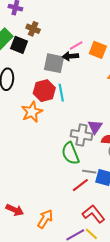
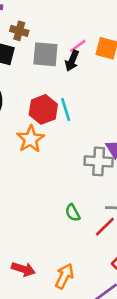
black arrow: (70, 56) -> (72, 61), turned -56
gray square: (54, 63) -> (45, 54), moved
green semicircle: (70, 153) -> (73, 213), moved, size x0.6

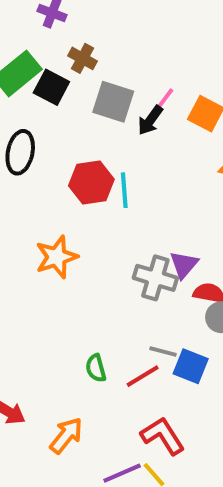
pink line: (78, 46) -> (164, 100), turned -30
orange star: (31, 139) -> (57, 257), moved
green semicircle: (73, 213) -> (96, 368), moved

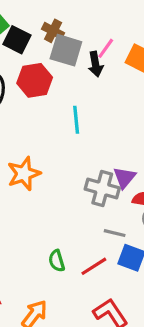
brown cross: (82, 58) -> (53, 31), moved
black arrow: (150, 120) -> (96, 64), turned -45
red hexagon: (91, 183) -> (35, 80), moved
gray line: (163, 351) -> (115, 233), moved

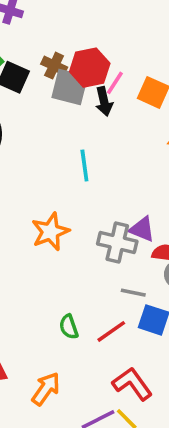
red hexagon: (35, 80) -> (90, 68), moved
orange star: (24, 174) -> (50, 232), moved
purple triangle: (124, 178) -> (142, 229), turned -45

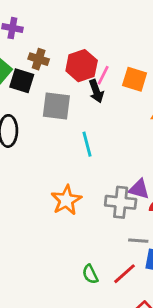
brown cross: (54, 66) -> (39, 59), moved
gray square: (70, 87) -> (56, 106), moved

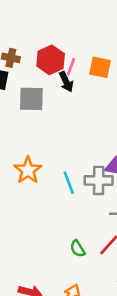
cyan line: (87, 144) -> (69, 183), moved
orange star: (66, 200) -> (28, 170), moved

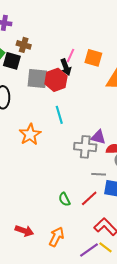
red hexagon: (51, 60) -> (56, 80), moved
cyan line: (69, 183) -> (59, 115), moved

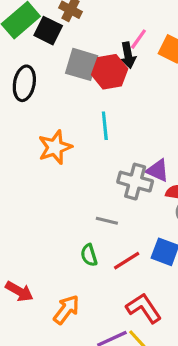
gray line: (99, 174) -> (107, 221), moved

